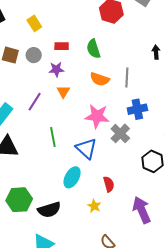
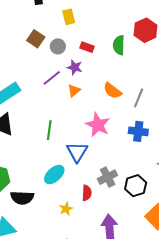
green semicircle: (93, 49) -> (119, 45), moved
purple line: (35, 102) -> (52, 78), moved
gray cross: (120, 133) -> (108, 177), moved

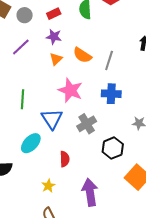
red rectangle: (87, 47) -> (54, 14), turned -40
purple star: (75, 67) -> (54, 37), moved
orange triangle: (74, 91) -> (56, 59), moved
gray cross: (108, 177) -> (87, 124), moved
yellow star: (66, 209) -> (48, 186), moved

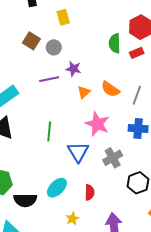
red rectangle: (54, 14) -> (137, 53), moved
purple star: (54, 37) -> (73, 69), moved
purple line: (21, 47) -> (49, 79), turned 30
cyan ellipse: (31, 143) -> (57, 188), moved

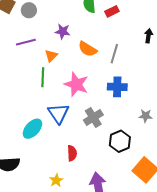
purple star: (73, 69) -> (63, 31), moved
orange triangle: (84, 92) -> (51, 56), moved
green line: (49, 131) -> (43, 77), moved
cyan ellipse: (57, 188) -> (32, 129), moved

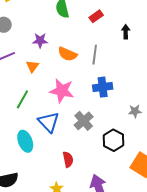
red rectangle: (112, 11) -> (96, 16), moved
green line: (43, 77) -> (22, 99), moved, turned 36
cyan ellipse: (32, 129) -> (25, 141), turned -55

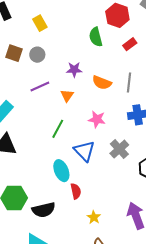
pink star: (62, 91) -> (97, 119), size x0.7
red semicircle: (68, 159) -> (76, 191), moved

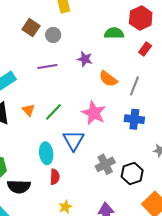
green semicircle: (96, 37) -> (114, 33), turned 90
red rectangle: (130, 44) -> (145, 49), turned -32
orange triangle: (67, 96) -> (29, 110), moved, turned -32
pink star: (97, 119) -> (94, 113), size x1.4
gray cross: (119, 149) -> (105, 164), moved

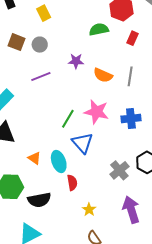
orange triangle: (29, 110) -> (34, 158), moved
green line: (54, 112) -> (68, 119), moved
blue cross: (134, 119) -> (131, 118), moved
gray cross: (105, 164) -> (119, 170), moved

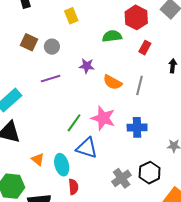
yellow rectangle: (44, 13) -> (71, 16), moved
blue triangle: (83, 143) -> (87, 148), turned -35

